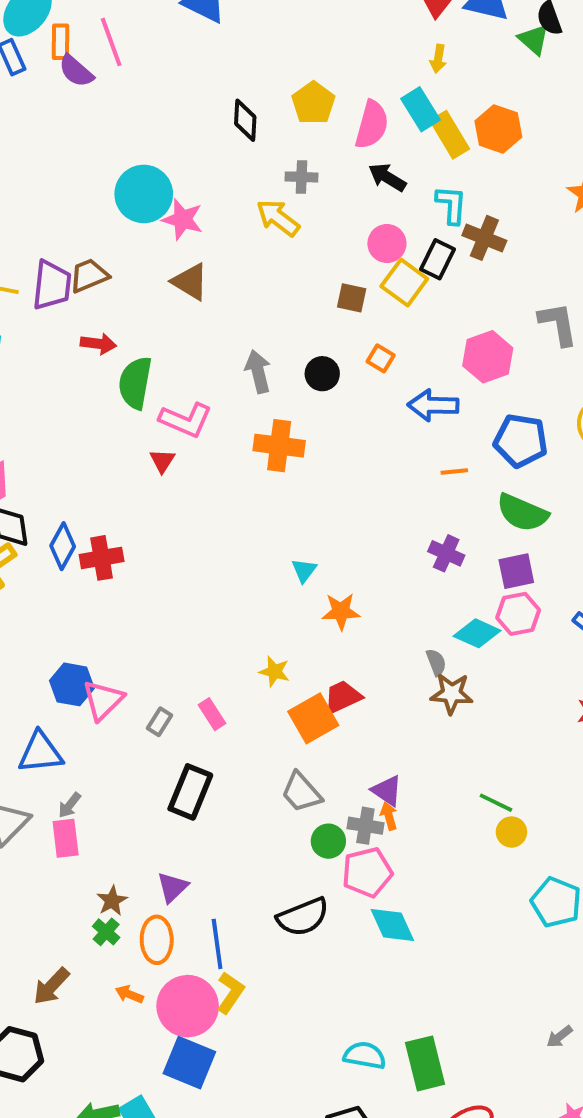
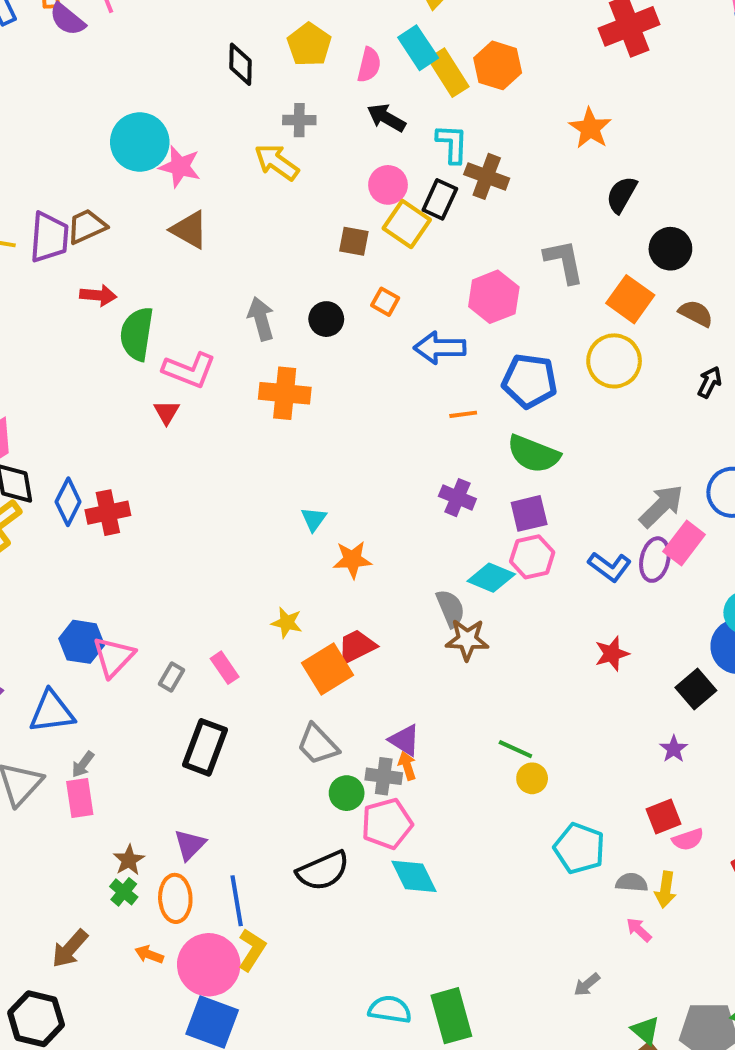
pink semicircle: (372, 125) -> (369, 65), size x0.7
gray semicircle: (436, 662) -> (451, 608), size x1.4

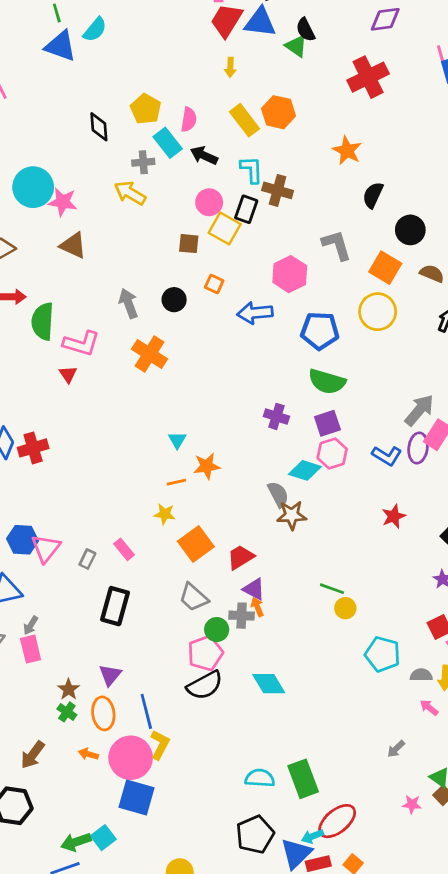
cyan rectangle: (418, 48) -> (168, 143), moved
orange cross: (285, 393) -> (149, 354), turned 32
orange line: (463, 414) -> (176, 482), moved
red trapezoid: (357, 646) -> (241, 557), moved
pink pentagon: (387, 824) -> (205, 653), moved

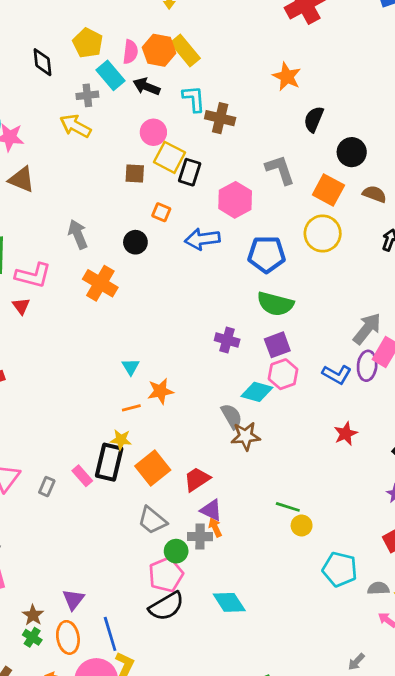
orange hexagon: (279, 112) -> (159, 50), moved
black rectangle: (246, 209) -> (190, 172), moved
black circle: (174, 300) -> (135, 242), moved
black rectangle: (115, 606) -> (109, 462), moved

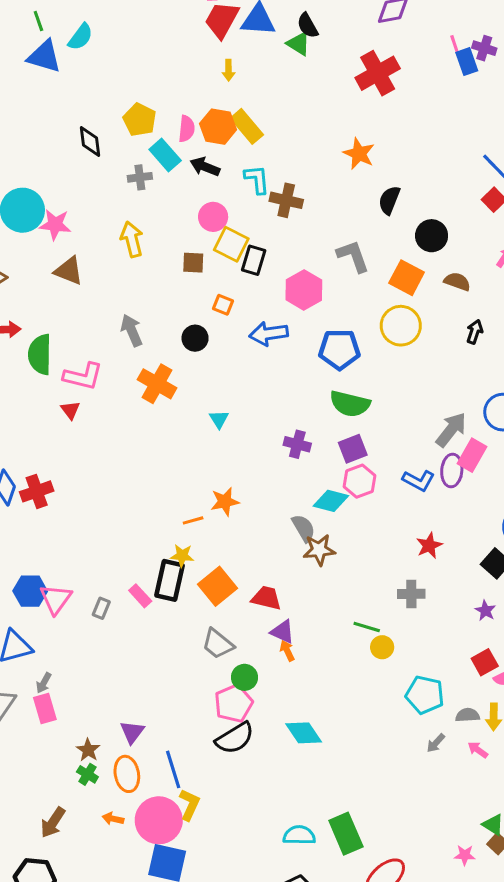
yellow arrow: (75, 126) -> (132, 239), moved, turned 48
cyan triangle: (131, 367) -> (219, 419), moved
red trapezoid: (197, 479) -> (266, 598), turned 48
gray cross: (200, 537) -> (411, 594), moved
gray arrow: (356, 662) -> (436, 743), moved

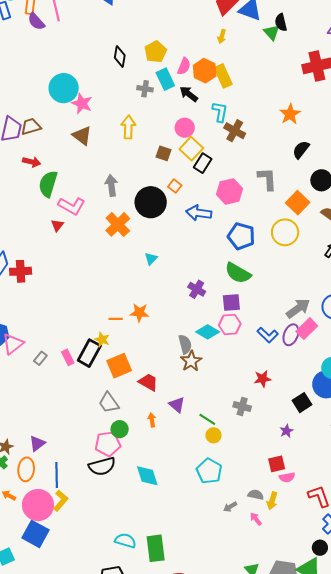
black circle: (195, 338) -> (151, 202), size x1.8
brown star: (319, 550) -> (191, 361), turned 30
purple triangle: (283, 632) -> (177, 405), moved
cyan pentagon: (425, 695) -> (209, 471), moved

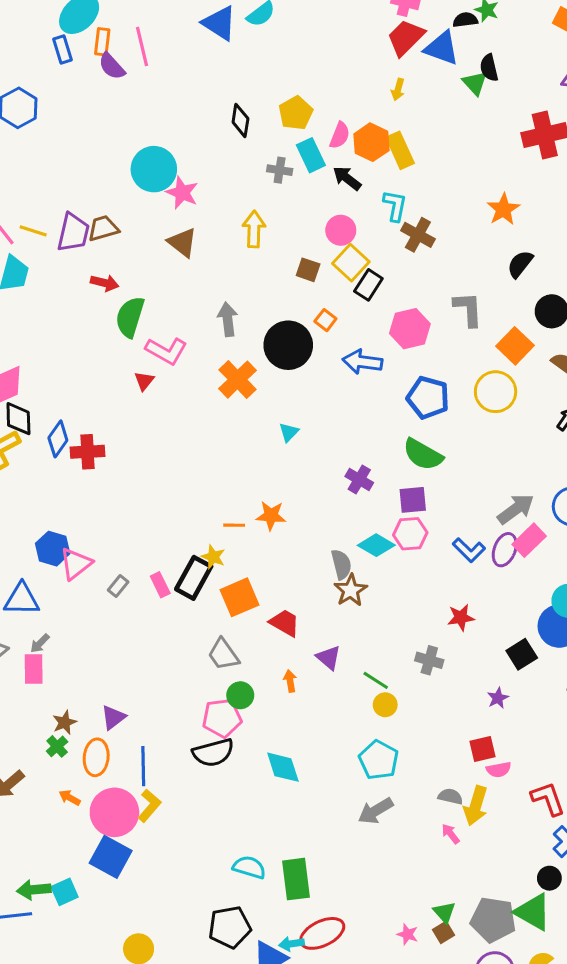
yellow arrow: (272, 501) -> (476, 806), size x1.4
gray arrow: (230, 507) -> (376, 811), moved, size x1.6

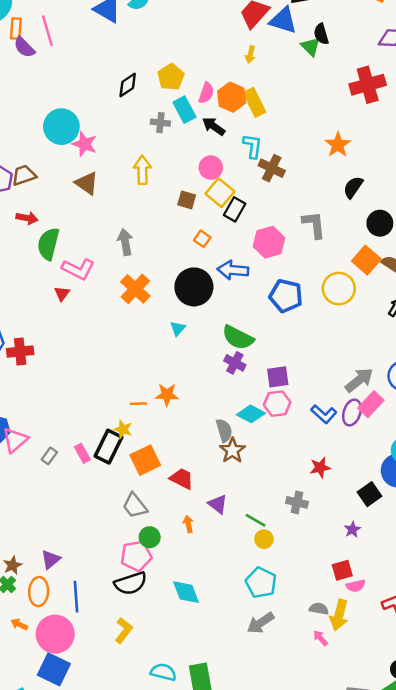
black diamond: (240, 120) -> (128, 85), turned 50
black circle: (288, 345) -> (194, 287), moved
orange square: (515, 346) -> (366, 260), moved
green semicircle: (423, 454) -> (238, 338), moved
yellow L-shape: (149, 806) -> (124, 630), moved

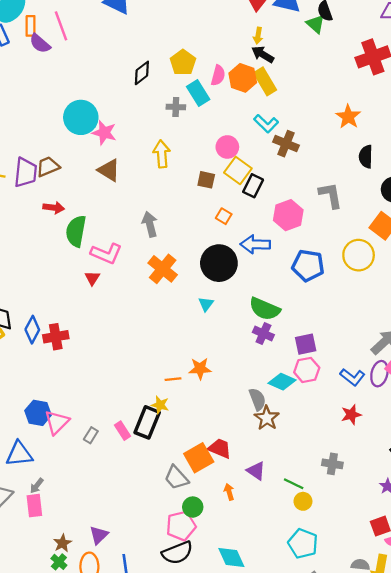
black arrow: (214, 126) -> (263, 54), moved
cyan L-shape: (252, 146) -> (266, 124), turned 130
black semicircle: (353, 187) -> (366, 157), turned -30
orange square: (145, 460) -> (199, 458), moved
red star: (320, 468) -> (351, 415), moved

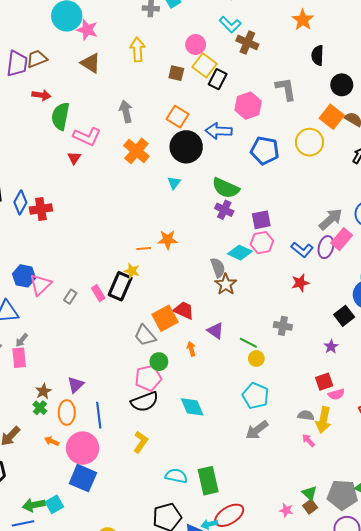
orange square: (224, 216) -> (177, 117), moved, size x1.5

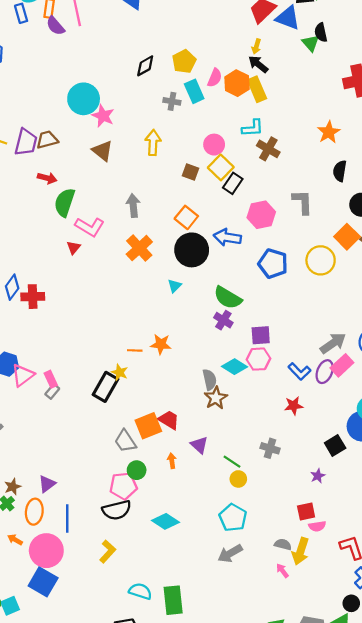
cyan L-shape: (230, 25) -> (253, 128), turned -55
pink rectangle: (98, 293) -> (51, 379), moved
cyan diamond: (192, 407) -> (166, 521), turned -40

